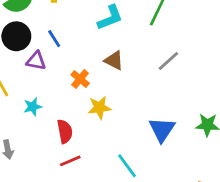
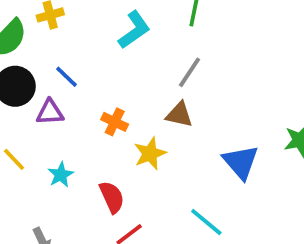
brown triangle: (114, 60) -> (179, 115), moved
gray line: (168, 61) -> (190, 72), moved

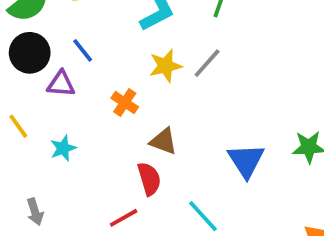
brown triangle: (179, 115) -> (163, 141), moved
yellow star: (150, 153) -> (165, 66), moved
red semicircle: (112, 197) -> (149, 179), moved

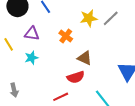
purple triangle: (61, 84) -> (32, 34), moved
red semicircle: (149, 179) -> (76, 77), turned 84

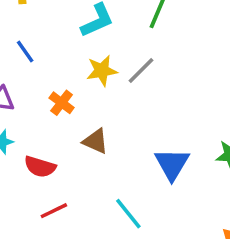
red semicircle: (76, 77) -> (40, 167), moved, turned 36

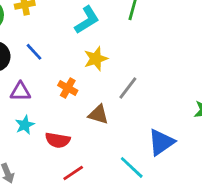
gray line: (141, 70) -> (128, 88), moved
blue triangle: (172, 164) -> (161, 142), moved, turned 32

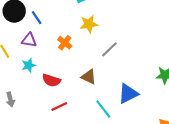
blue line: (34, 52) -> (37, 18), moved
brown triangle: (98, 114) -> (89, 77), moved

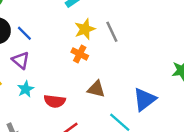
purple triangle: (29, 40) -> (21, 60), turned 42
orange cross: (65, 43) -> (80, 54), moved
gray line: (109, 49) -> (112, 32), moved, turned -60

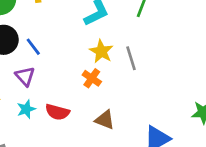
yellow star: (85, 29) -> (101, 51), turned -30
red semicircle: (55, 101) -> (57, 112), moved

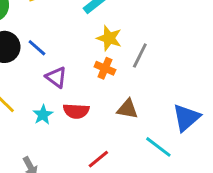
gray line: (131, 58) -> (140, 55), moved, turned 55
purple triangle: (25, 76) -> (56, 77), moved

